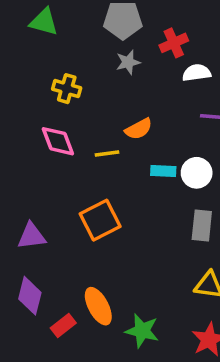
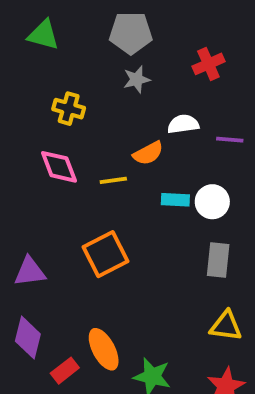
red cross: (174, 43) -> (208, 64), moved
white semicircle: (197, 73) -> (183, 124), moved

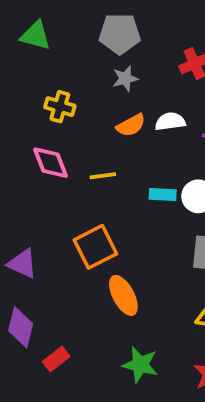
orange semicircle: (148, 153) -> (131, 125), moved
purple triangle: (30, 272) -> (22, 264), turned 32
orange ellipse: (104, 349) -> (123, 295), moved

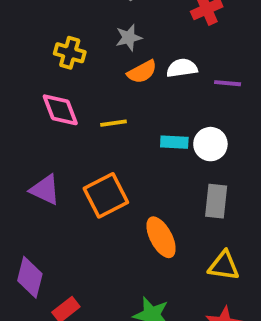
gray star: (125, 79) -> (129, 38), moved
purple triangle: (22, 264) -> (45, 190), moved
orange ellipse: (123, 295) -> (161, 237), moved

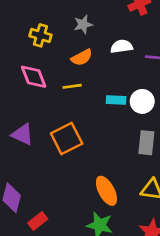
orange semicircle: (142, 72) -> (82, 57), moved
orange ellipse: (161, 237) -> (106, 191), moved

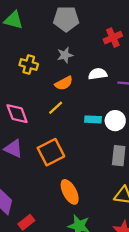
pink diamond: (34, 77) -> (17, 114), moved
yellow line: (72, 86) -> (56, 108), turned -35
orange ellipse: (106, 191) -> (70, 192), moved

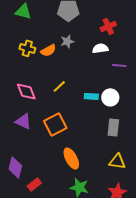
yellow cross: (29, 64) -> (27, 48), moved
white semicircle: (98, 74) -> (100, 48), moved
orange semicircle: (64, 83) -> (48, 50), moved

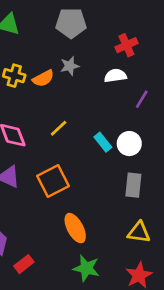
purple line: (119, 65) -> (142, 99), turned -64
cyan rectangle: (91, 96) -> (103, 142), turned 48

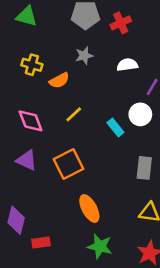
red cross: (126, 45) -> (121, 23), moved
orange semicircle: (43, 78) -> (59, 80), moved
white circle: (129, 144) -> (140, 114), moved
red rectangle: (24, 264) -> (41, 242), turned 30

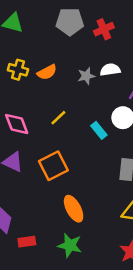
gray star: (84, 56) -> (86, 76), moved
orange semicircle: (59, 80) -> (47, 72), moved
green star: (100, 246) -> (70, 245), moved

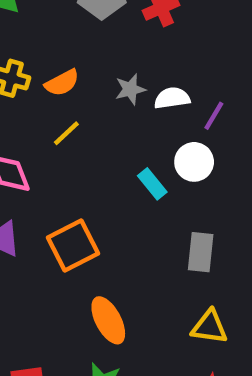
white semicircle: (110, 70) -> (172, 98), moved
yellow line: (58, 118) -> (66, 133), moved

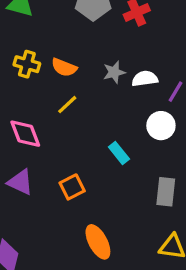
orange semicircle: (62, 83) -> (64, 67), turned 50
cyan rectangle: (152, 184) -> (119, 153), moved
orange square: (73, 246) -> (72, 187), size x0.7

